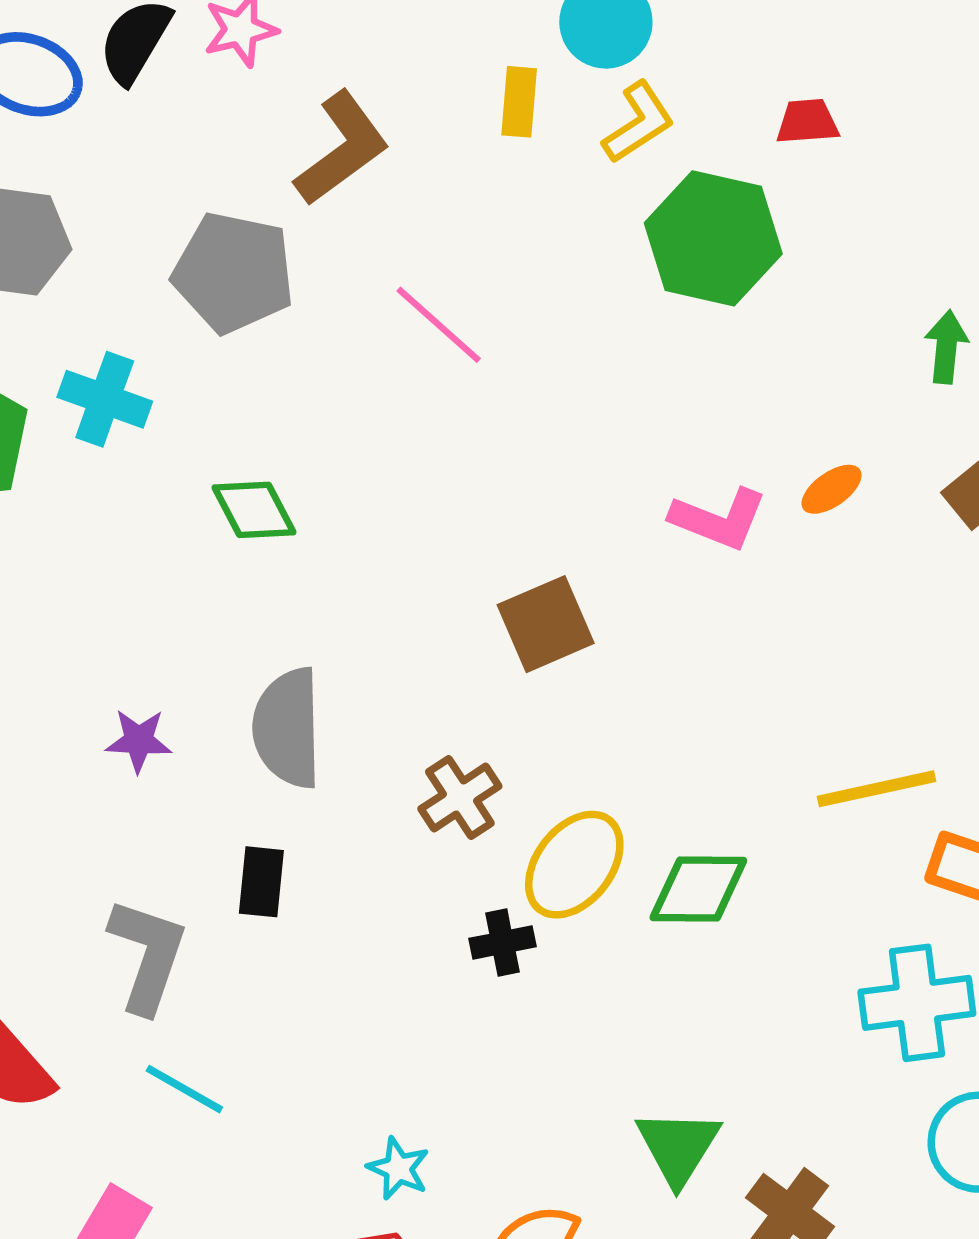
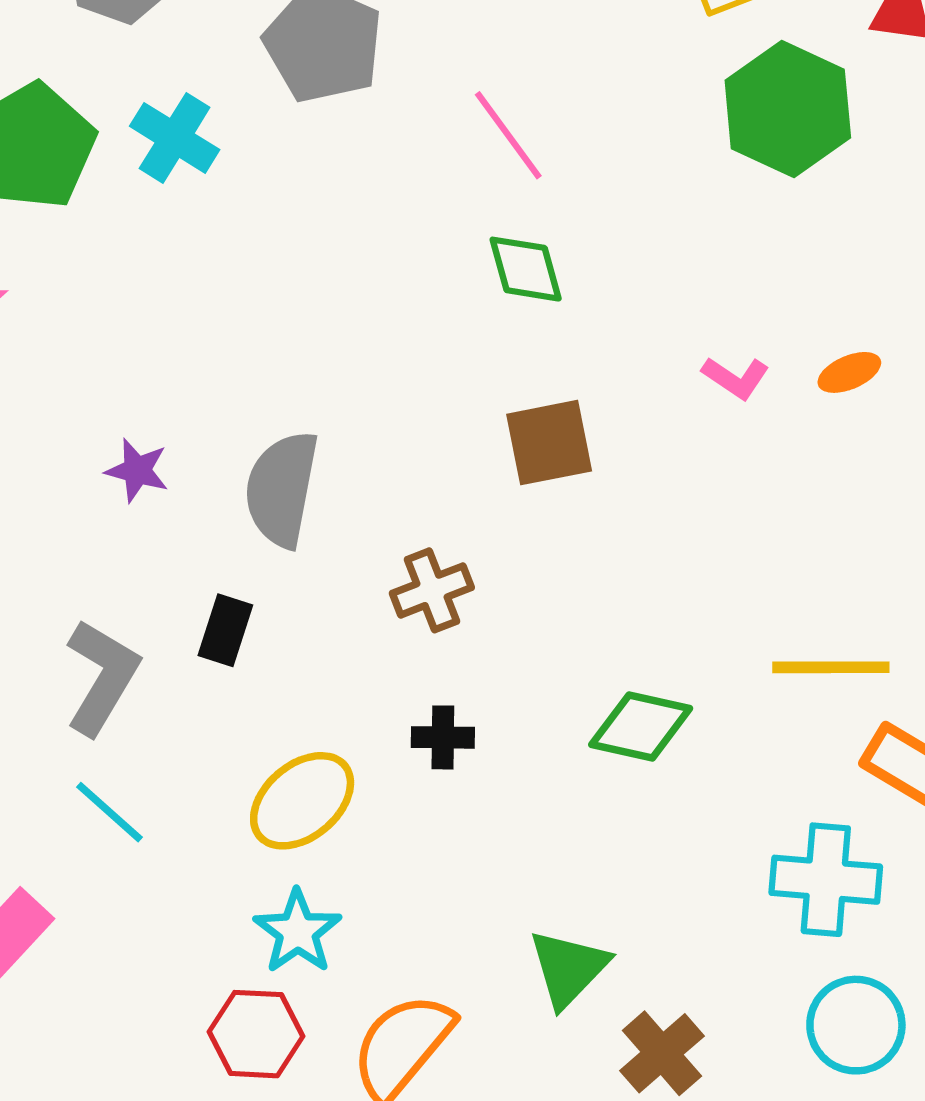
green diamond: (254, 510) -> (526, 269), moved
pink L-shape: (719, 519) -> (736, 378), size x0.7
yellow ellipse: (574, 865) -> (302, 801), moved
cyan star: (398, 1168) -> (297, 932), size x1.4

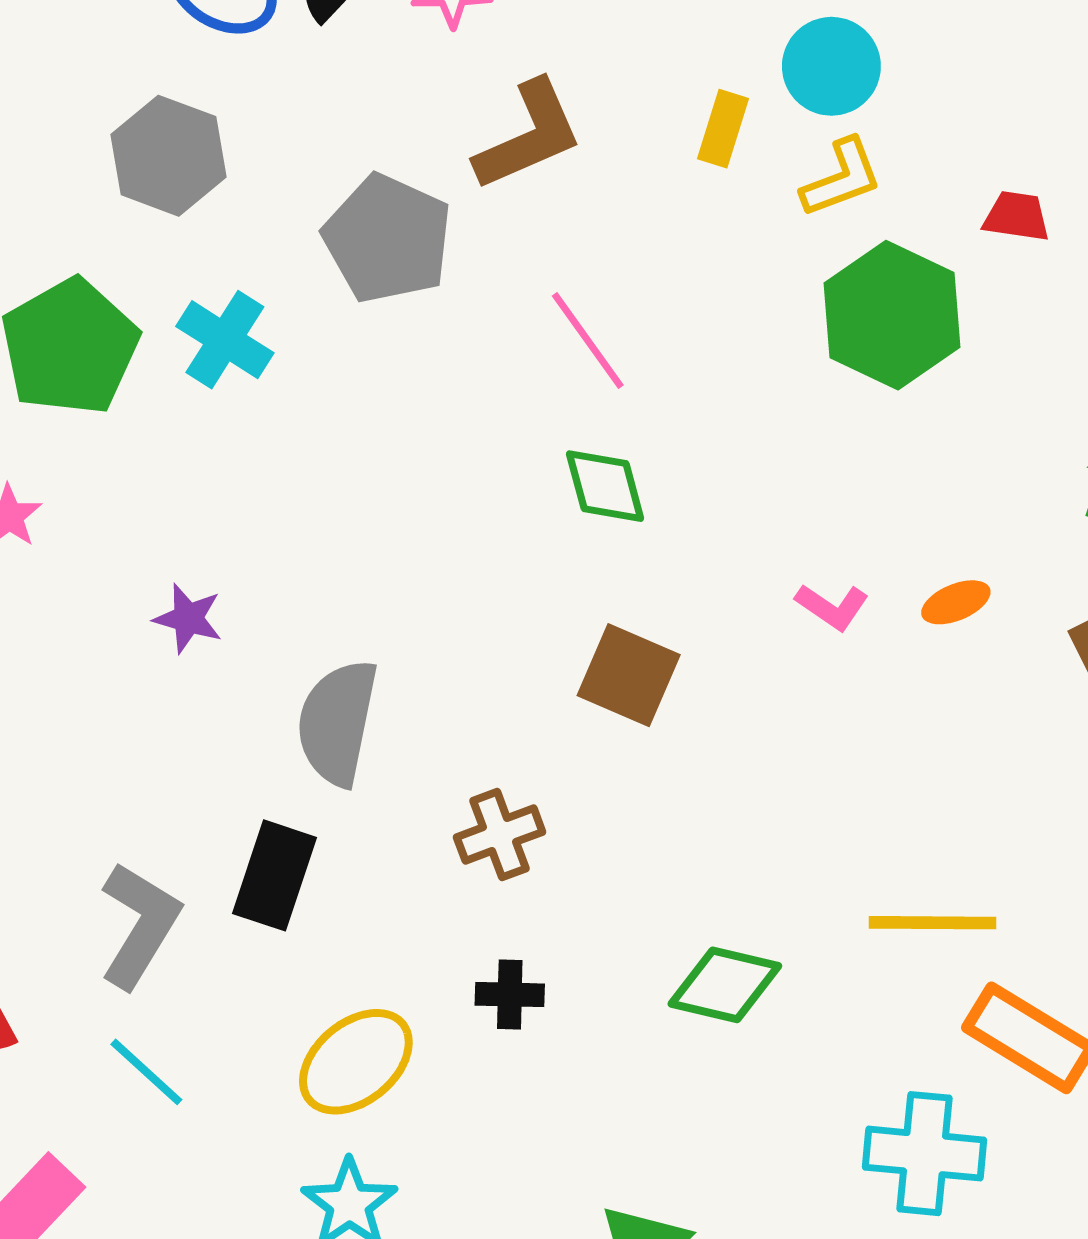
brown square: (549, 443) -> (629, 675), turned 34
purple star: (137, 470) -> (188, 618), moved
black rectangle: (225, 630) -> (274, 875), size x1.4

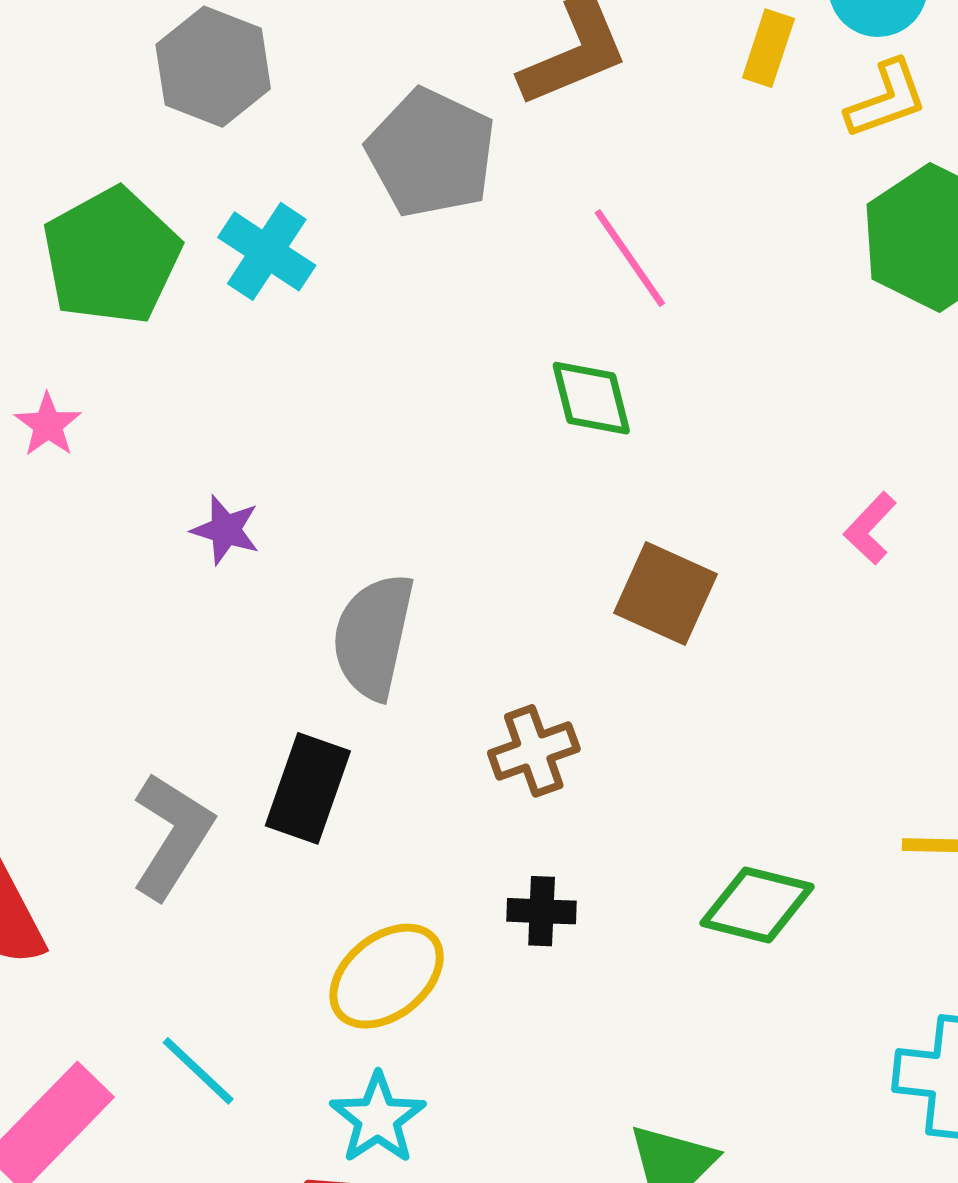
green diamond: (605, 486) -> (591, 398), moved
pink L-shape: (832, 607) -> (870, 528), turned 98
cyan line: (146, 1072) -> (198, 1071), moved

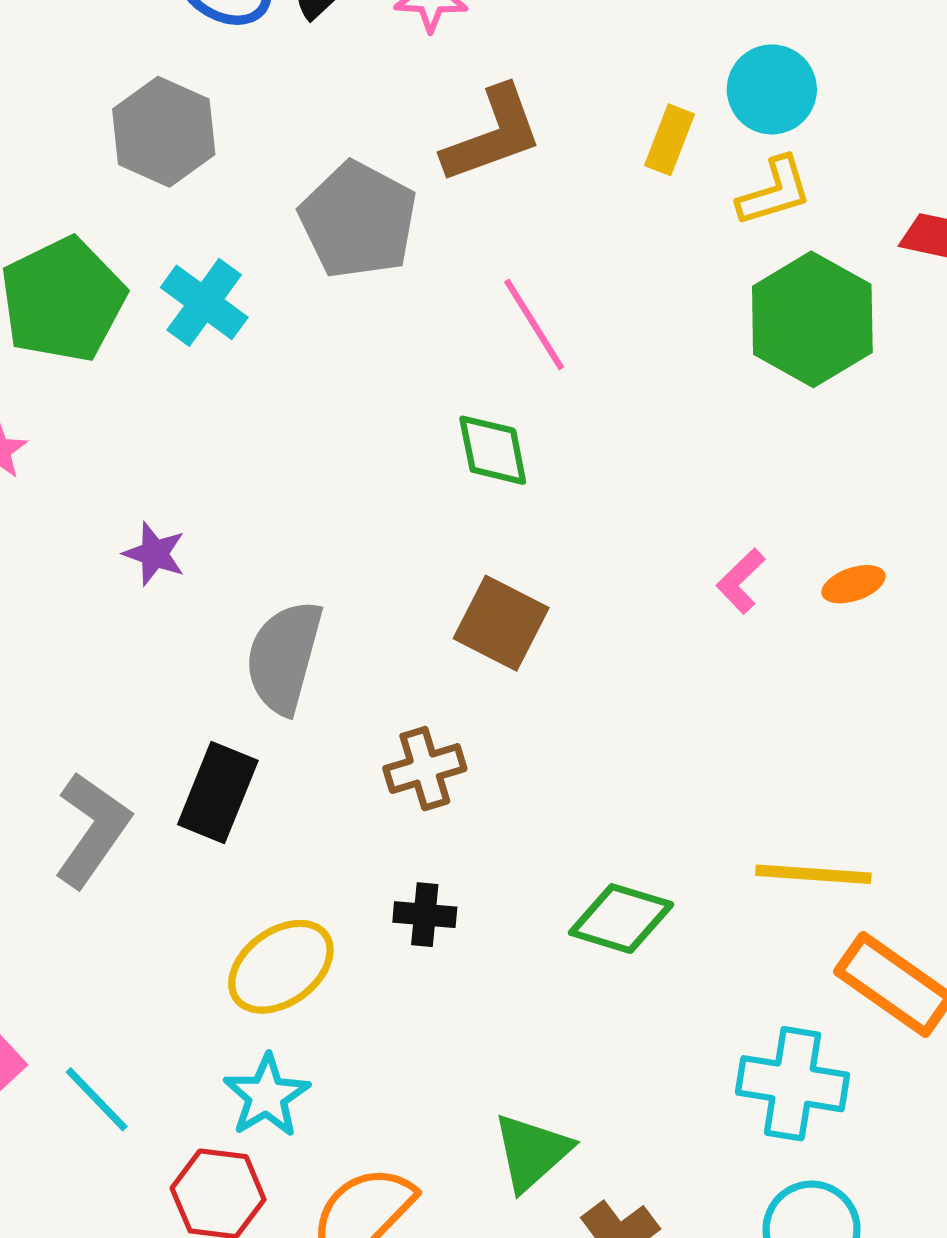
brown square: (666, 593) -> (501, 623), moved
cyan line: (198, 1071) -> (97, 1099), moved

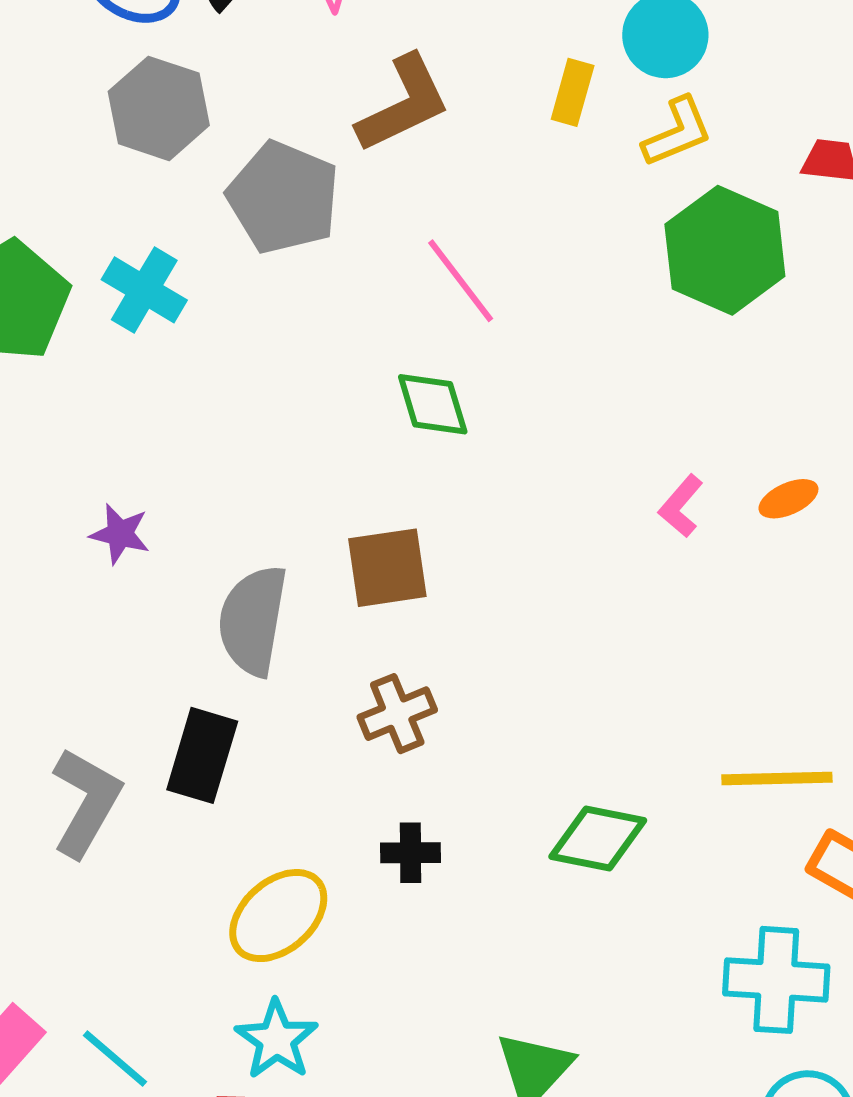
gray hexagon: (164, 132) -> (159, 108), moved
brown square: (501, 623) -> (387, 568), moved, turned -30

